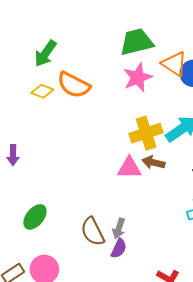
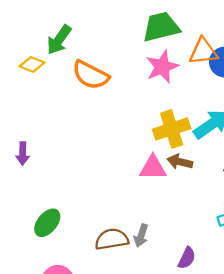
orange triangle: (174, 64) -> (203, 52), turned -40
yellow diamond: (42, 91) -> (32, 64), moved
brown semicircle: (93, 232) -> (112, 239), turned 108
purple semicircle: (119, 248) -> (187, 258), moved

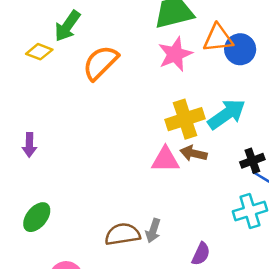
orange semicircle: (91, 75) -> (100, 63), turned 108
green ellipse: (47, 223) -> (37, 217), moved

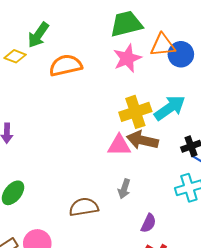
orange semicircle: (100, 63) -> (66, 65), turned 32
brown arrow: (194, 153) -> (142, 140), size x1.4
gray arrow: (153, 231) -> (124, 189), moved

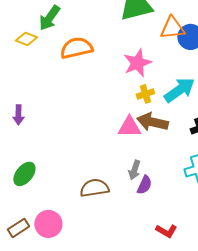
pink star: (127, 58) -> (137, 63), moved
yellow cross: (135, 112) -> (145, 94), size x0.6
purple semicircle: (149, 223) -> (144, 185), moved

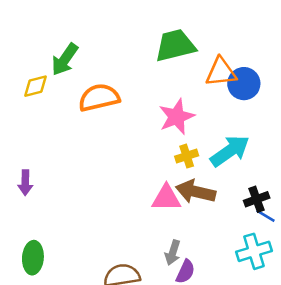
yellow diamond: (26, 39) -> (35, 86), turned -35
green ellipse: (24, 174) -> (33, 258), turned -35

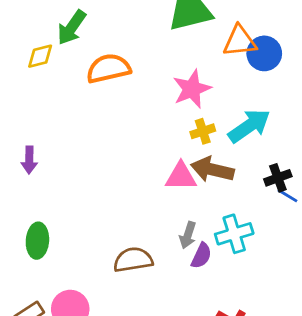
cyan cross: (254, 251) -> (234, 234), moved

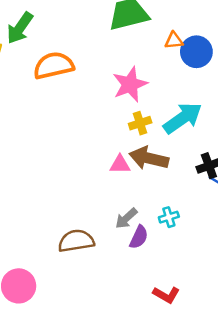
orange triangle: (240, 41) -> (174, 40), size x0.6
pink triangle: (181, 176) -> (120, 164), size x0.7
cyan cross: (234, 234) -> (169, 217), size x0.6
gray arrow: (188, 235) -> (126, 218), turned 30

